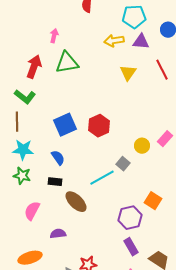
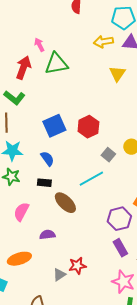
pink arrow: (54, 36) -> (39, 45), moved, turned -40
gray square: (123, 164) -> (108, 155), moved

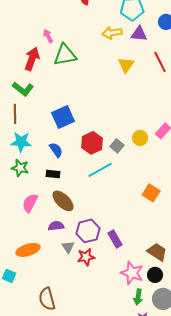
red hexagon: (88, 127) -> (92, 143), moved
brown ellipse: (65, 203) -> (63, 201), moved
purple hexagon: (119, 219) -> (88, 231), moved
purple rectangle: (120, 248) -> (115, 239), moved
gray triangle: (59, 275) -> (68, 247), moved, turned -32

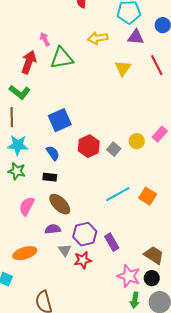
yellow arrow: (112, 33) -> (98, 38), moved
cyan line: (100, 170) -> (118, 194), moved

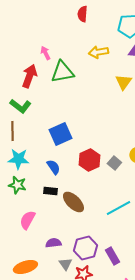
brown ellipse: (60, 204) -> (73, 202), moved

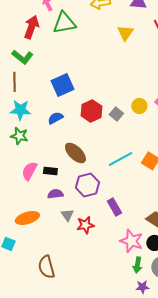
blue semicircle: (53, 167) -> (55, 118), turned -84
black rectangle: (50, 191) -> (50, 171), moved
purple hexagon: (85, 248) -> (87, 185), moved

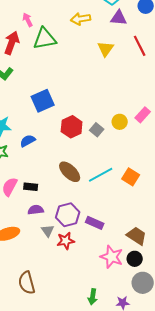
blue semicircle: (55, 118) -> (28, 141), moved
brown ellipse: (75, 153) -> (70, 172), moved
purple hexagon: (87, 185) -> (68, 215), moved
purple rectangle: (114, 207) -> (95, 223), turned -36
green arrow: (137, 265) -> (93, 297), moved

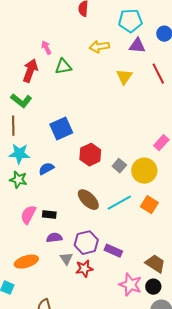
green triangle: (45, 39) -> (63, 67), size x0.7
yellow circle: (120, 122) -> (144, 171), moved, size x1.6
gray square: (97, 130) -> (119, 166), moved

